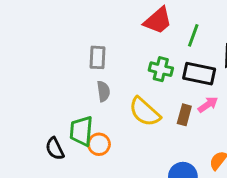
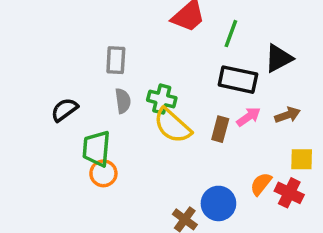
green cross: (161, 69) -> (162, 99), moved
orange circle: (99, 144) -> (103, 173), moved
black semicircle: (55, 149) -> (64, 110), moved, turned 80

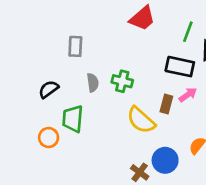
green line: (231, 34) -> (188, 32), moved
gray rectangle: (116, 60) -> (75, 46), moved
yellow semicircle: (172, 126) -> (141, 120), moved
orange circle: (103, 173) -> (49, 138), moved

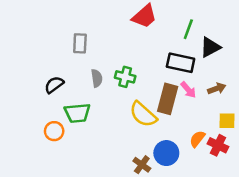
pink arrow: (188, 95) -> (188, 90), turned 84
brown rectangle: (166, 104) -> (168, 99), size x1.6
green trapezoid: (73, 119) -> (77, 113), turned -100

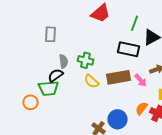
black semicircle: (54, 85) -> (56, 75), moved
pink arrow: (188, 90) -> (141, 80), moved
brown rectangle: (168, 99) -> (119, 77), turned 65
yellow semicircle: (143, 114) -> (92, 81), moved, size x0.7

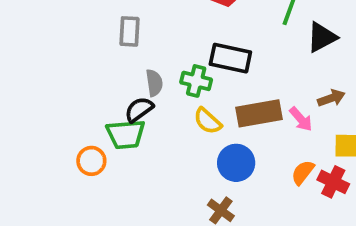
black rectangle: (129, 49) -> (230, 58), moved
blue circle: (118, 119) -> (236, 163), moved

